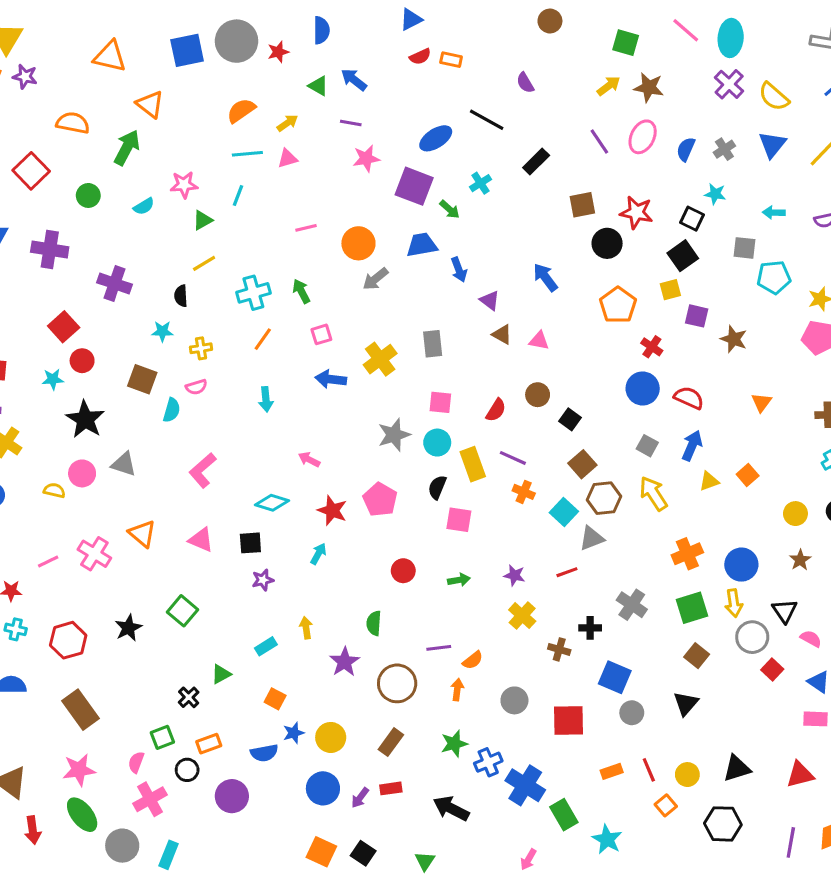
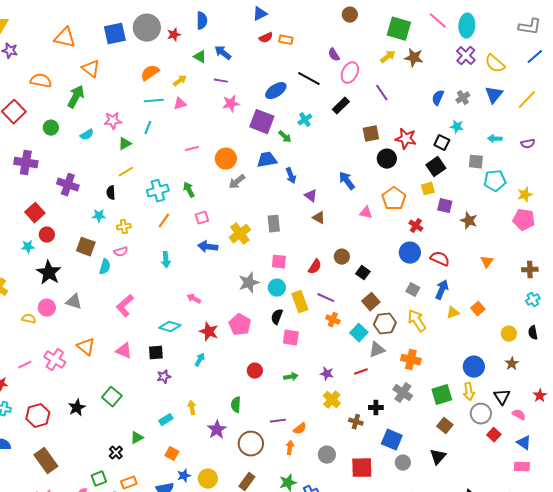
green square: (626, 43) -> (399, 29), size x1.4
pink ellipse: (643, 137) -> (350, 73), moved
pink triangle: (539, 341) -> (366, 213), moved
orange cross: (687, 554) -> (411, 360), moved, turned 36

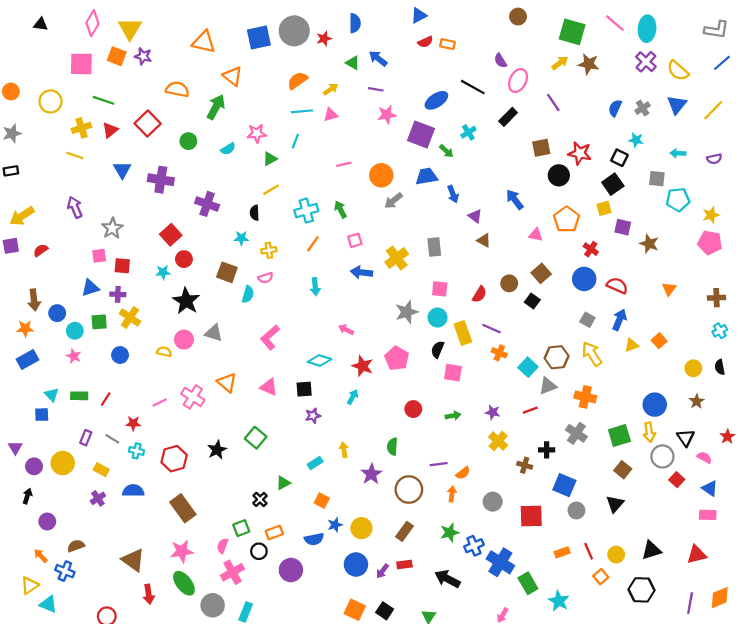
brown square: (371, 302) -> (541, 273), moved

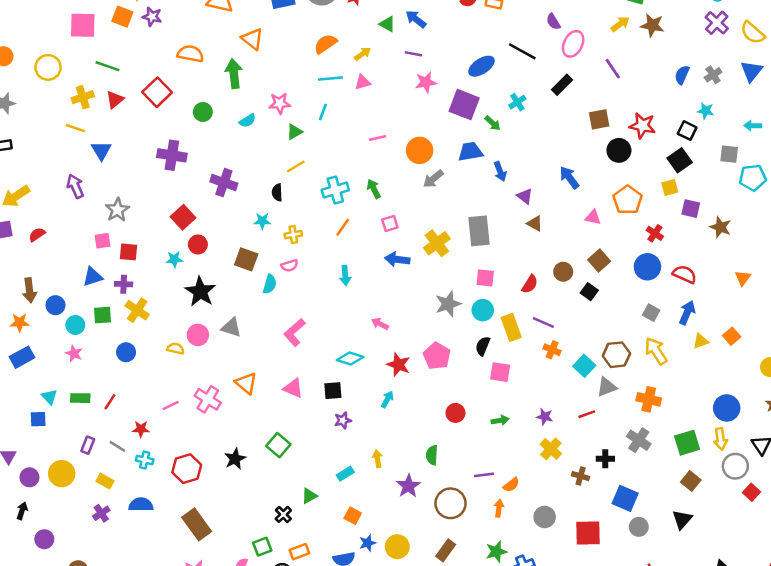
green arrow: (216, 107) -> (234, 74), turned -35
blue triangle: (122, 170) -> (101, 150), moved
gray rectangle: (434, 247) -> (479, 231), size x1.4

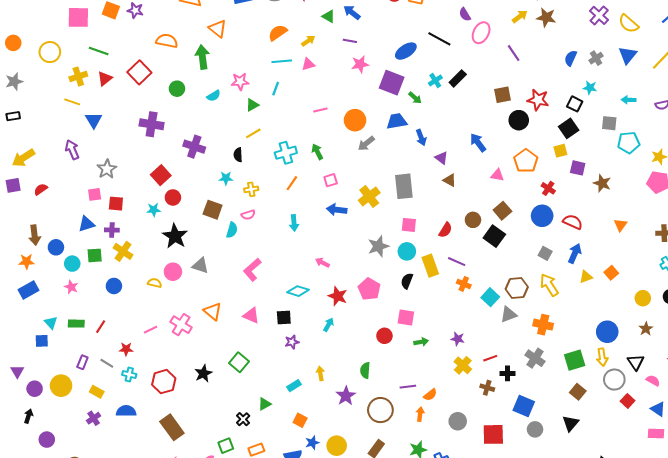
black rectangle: (562, 85) -> (458, 78), moved
black square: (589, 292) -> (494, 236), size x1.5
pink square: (500, 372) -> (406, 317), moved
red line: (587, 414) -> (490, 358), moved

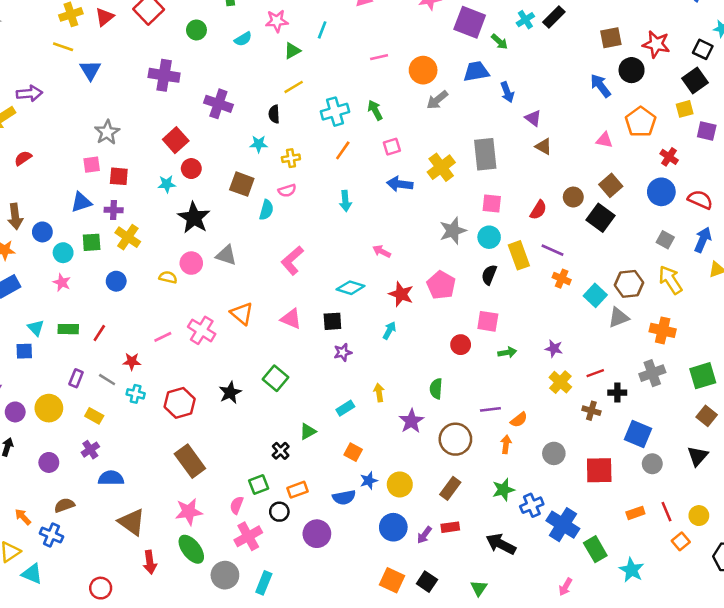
blue arrow: (478, 143) -> (600, 86), moved
purple arrow: (72, 150) -> (29, 93), moved, turned 108
gray cross: (535, 358) -> (652, 373), turned 36
blue semicircle: (126, 411) -> (111, 478), moved
purple circle: (47, 440) -> (49, 462), moved

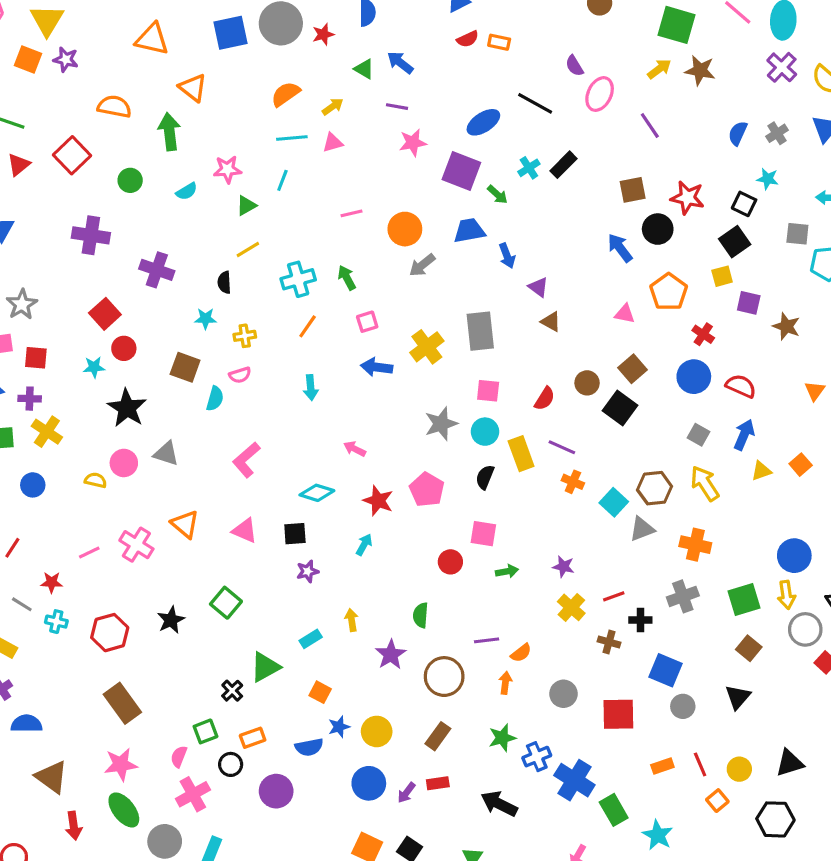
green triangle: (308, 431) -> (265, 667), size x1.5

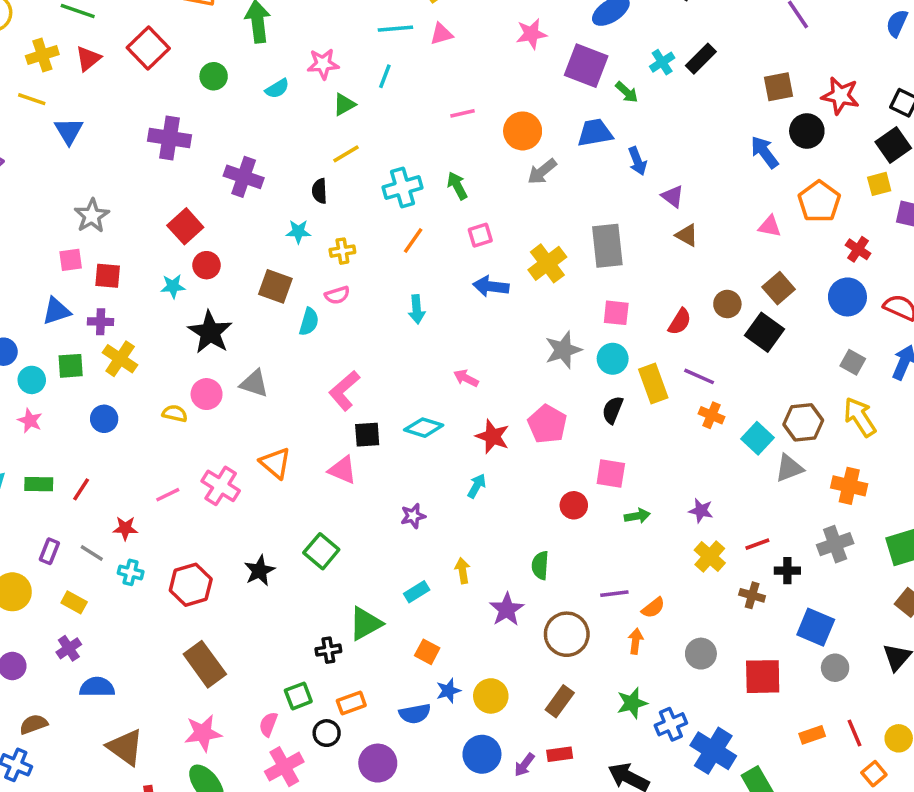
black square: (295, 534) -> (367, 435), moved
black cross: (232, 691) -> (328, 650), turned 35

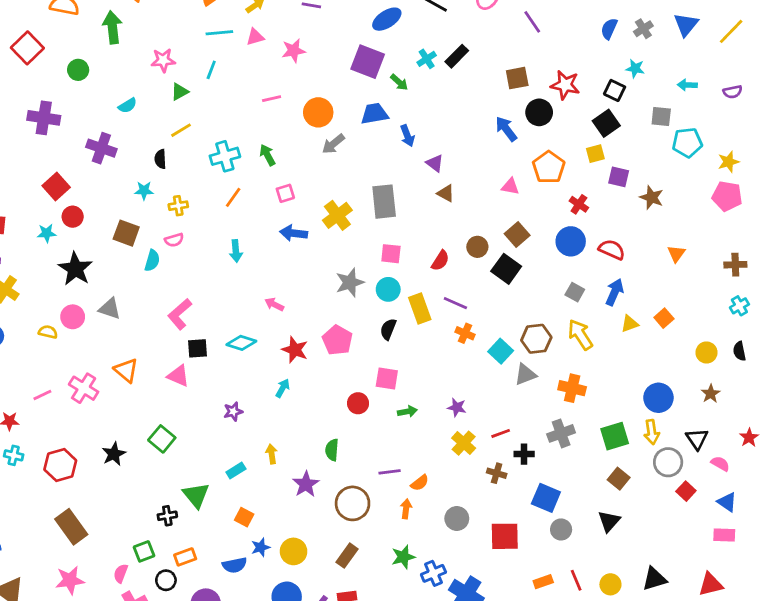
pink star: (531, 34) -> (294, 51), moved
cyan semicircle: (277, 89) -> (128, 106), moved
green triangle: (365, 624) -> (196, 495), turned -40

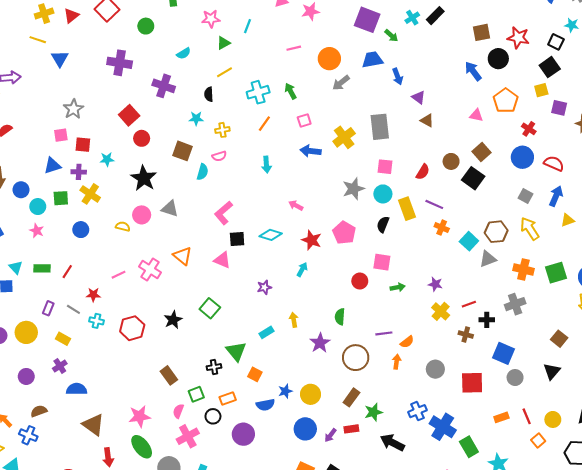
cyan star: (47, 233) -> (107, 159), moved
green square: (615, 436) -> (556, 273), moved
orange square: (244, 517) -> (255, 374), moved
brown rectangle: (71, 527) -> (169, 375), moved, size x0.7
green star: (403, 557) -> (373, 412), moved

